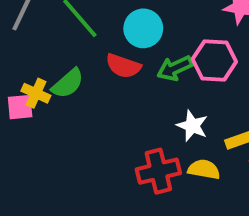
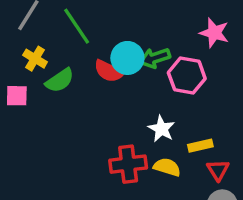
cyan circle: (143, 28) -> (127, 58), moved
green arrow: (175, 68) -> (155, 58), moved
yellow cross: (36, 93) -> (35, 59), moved

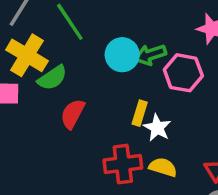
yellow cross: (35, 59) -> (27, 55), size x1.6
red semicircle: (109, 71) -> (73, 114), moved, turned 92
yellow rectangle: (200, 146) -> (140, 113), moved, turned -60

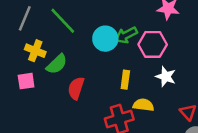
yellow cross: (27, 55) -> (35, 51), size x0.7
white star: (157, 128) -> (166, 77), moved
yellow semicircle: (163, 167) -> (143, 105), moved

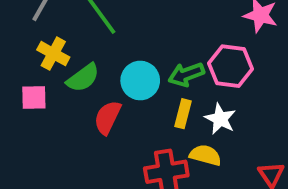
green arrow: (126, 35) -> (186, 74), moved
cyan circle: (105, 39) -> (140, 81), moved
white star: (166, 77) -> (220, 119), moved

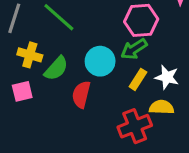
pink hexagon: (230, 66) -> (141, 20), moved
yellow rectangle: (183, 114) -> (138, 79), turned 30

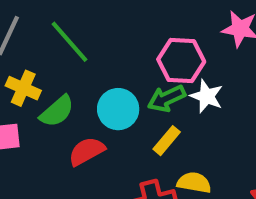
white star: (167, 77) -> (207, 96), moved
red semicircle: (81, 95) -> (87, 151), turned 40

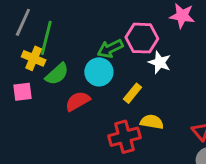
green line: (70, 42) -> (46, 38), moved, turned 56
green arrow: (167, 98) -> (110, 49), moved

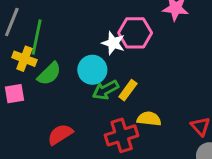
green arrow: (110, 49) -> (105, 90), moved
white star: (160, 62) -> (113, 43), moved
red semicircle: (78, 101) -> (60, 134), moved

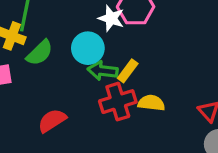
green arrow: (105, 90) -> (103, 71), turned 35
red cross: (122, 135) -> (118, 102), moved

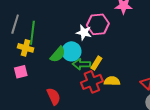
green semicircle: (40, 53) -> (58, 54), moved
red semicircle: (52, 121) -> (54, 96), turned 102

